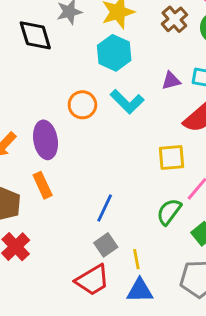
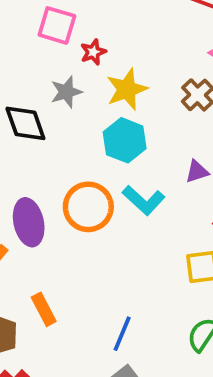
orange circle: (82, 105) -> (88, 207), size x1.4
purple ellipse: (45, 140) -> (29, 222), moved

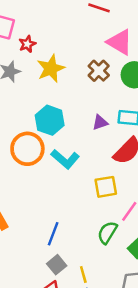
cyan hexagon: (125, 140) -> (50, 120), moved
cyan L-shape: (144, 200) -> (65, 159), moved

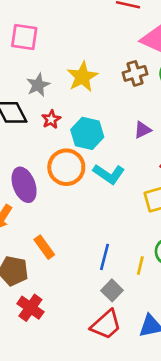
red star: (27, 44) -> (51, 119), moved
brown cross: (99, 71) -> (135, 73), turned 35
yellow line: (83, 275) -> (140, 266), moved, turned 35

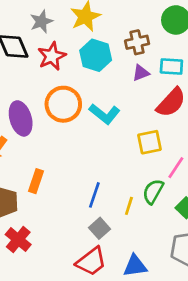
brown cross: (135, 73) -> (137, 42), moved
red star: (51, 119) -> (52, 56), size x1.5
cyan hexagon: (87, 133) -> (96, 55), moved
orange rectangle: (44, 247) -> (36, 181), turned 50

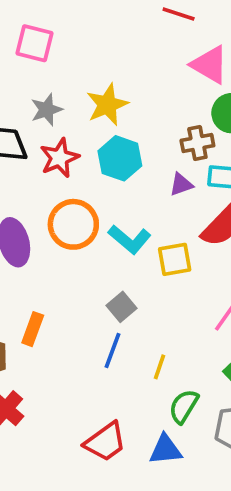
brown cross: (137, 42) -> (197, 143), moved
yellow square: (149, 142) -> (175, 259), moved
green semicircle: (153, 191) -> (184, 406), moved
gray square: (99, 228) -> (122, 307), moved

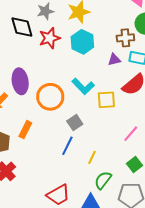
orange circle: (73, 224) -> (50, 97), moved

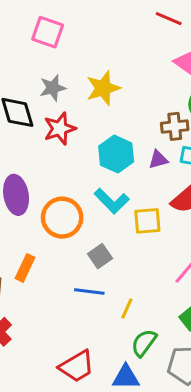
cyan hexagon: (82, 42) -> (116, 154), moved
blue line: (67, 146) -> (89, 291), turned 72

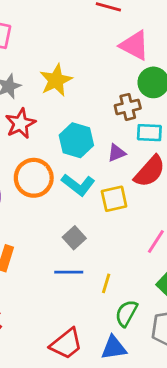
purple triangle: (158, 160) -> (117, 153), moved
orange circle: (62, 218) -> (34, 178), moved

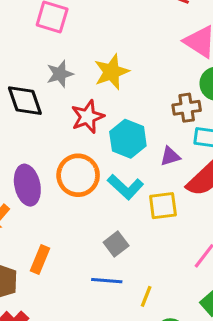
red star: (20, 123) -> (88, 117), moved

